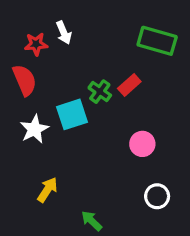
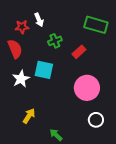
green cross: (100, 92) -> (55, 41), moved, turned 32
cyan square: (72, 114) -> (44, 70), turned 30
pink circle: (142, 144) -> (87, 88), size x1.6

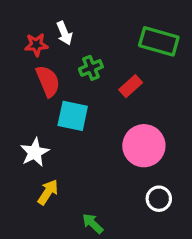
red semicircle: (15, 49) -> (48, 81), moved
white star: (21, 79) -> (35, 152), moved

